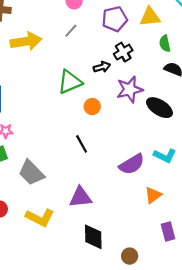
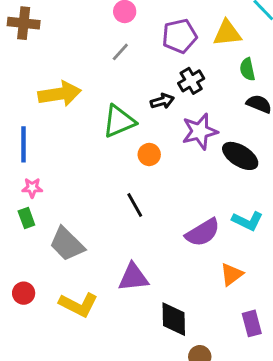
yellow arrow: (26, 41) -> (60, 94), moved
black diamond: (93, 237) -> (174, 319), moved

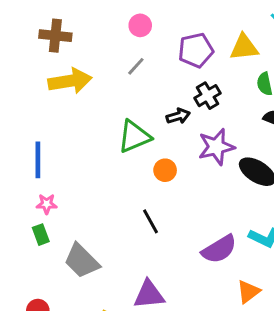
brown cross: (24, 23) -> (55, 36), moved
yellow arrow: (60, 94) -> (70, 81), moved

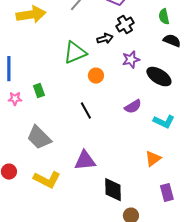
purple star: (216, 147) -> (131, 60), size x0.7
green rectangle: (41, 235) -> (39, 91), moved
purple semicircle: (219, 249) -> (133, 107), moved, size x0.7

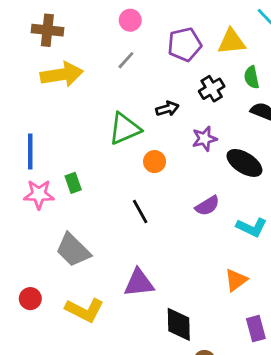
black cross: (125, 25) -> (212, 89), moved
pink star: (15, 99) -> (39, 194), size x1.5

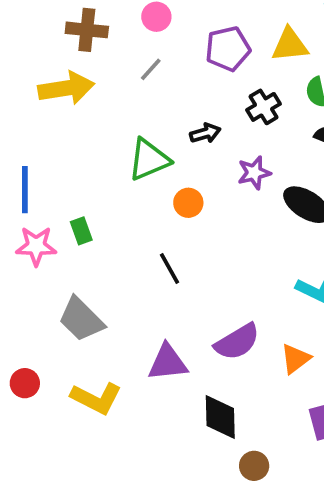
brown cross: (47, 30) -> (87, 30), moved
purple semicircle: (207, 206) -> (237, 342), moved, size x1.4

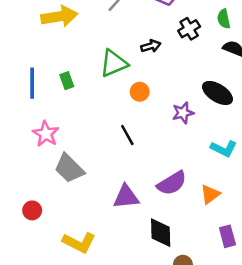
purple star: (254, 173) -> (183, 113), moved
green rectangle: (81, 231) -> (67, 81), moved
pink star: (36, 246) -> (46, 134), moved, turned 30
yellow L-shape: (96, 398) -> (79, 243), moved

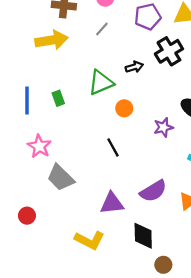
black cross: (189, 29) -> (169, 51), size x1.4
yellow L-shape: (79, 243) -> (90, 240), moved

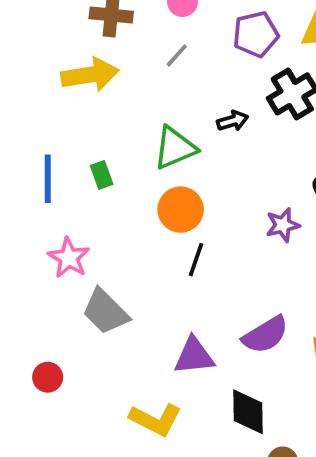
orange circle: (124, 108) -> (181, 210), moved, size x1.5
black line: (113, 147) -> (196, 260), turned 48

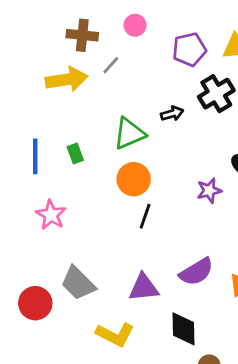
gray line: (177, 55) -> (111, 65), moved
gray trapezoid: (105, 312) -> (78, 283), moved
red circle: (48, 377) -> (35, 303), size x1.5

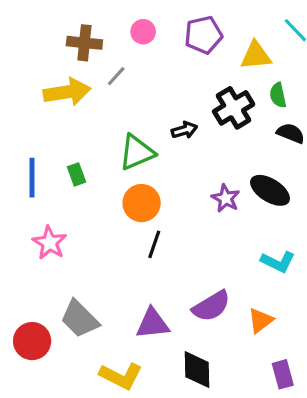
purple pentagon: (189, 49) -> (203, 35), moved
purple star: (209, 191) -> (226, 198), moved, turned -30

